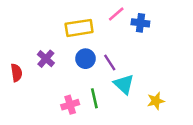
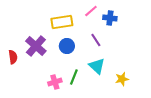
purple cross: (46, 59) -> (36, 46), size x1.5
purple line: (110, 62) -> (96, 40), moved
green line: (94, 98) -> (74, 77), turned 35

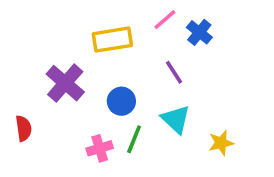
blue cross: (110, 18) -> (199, 32), turned 32
blue circle: (67, 46) -> (121, 101), moved
red semicircle: (13, 57) -> (24, 128), moved

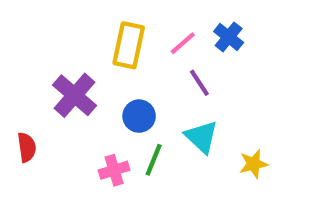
pink line: (165, 20) -> (183, 43), moved
yellow rectangle: (112, 40) -> (129, 45), turned -69

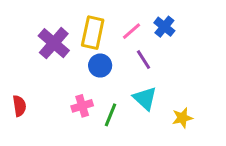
purple cross: (75, 95) -> (54, 43), moved
blue circle: (139, 116) -> (100, 66), moved
pink cross: (114, 170) -> (82, 106), moved

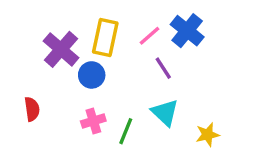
blue cross: (164, 27) -> (187, 31), size x1.4
blue circle: (100, 66) -> (92, 75), moved
red semicircle: (19, 106) -> (32, 109), moved

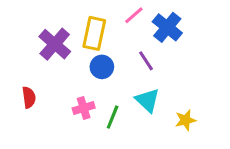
pink line: (150, 36) -> (134, 15), moved
blue circle: (92, 75) -> (102, 67), moved

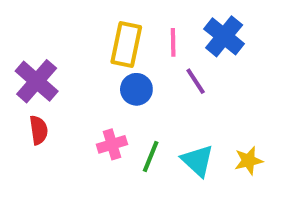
pink line: (134, 15) -> (173, 42), moved, turned -50
purple cross: (55, 44) -> (37, 81), moved
cyan triangle: (148, 100) -> (198, 161), moved

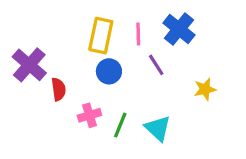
red semicircle: (39, 130) -> (59, 89), moved
yellow star: (248, 161) -> (205, 89), moved

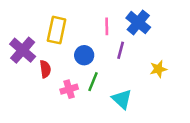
yellow rectangle: (101, 36) -> (57, 30), moved
purple line: (156, 65) -> (121, 50), turned 48
green line: (120, 125) -> (93, 82), moved

